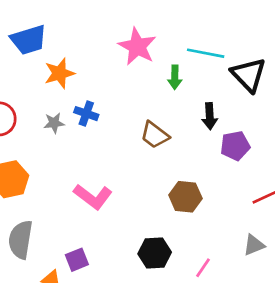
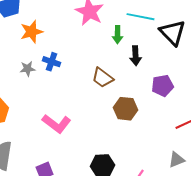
black arrow: (210, 116) -> (136, 56), moved
brown hexagon: (185, 197) -> (126, 109), moved

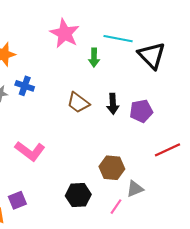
black arrow: (136, 56) -> (113, 104), moved
brown hexagon: (126, 109) -> (112, 168), moved
gray triangle: (177, 160) -> (135, 189), moved

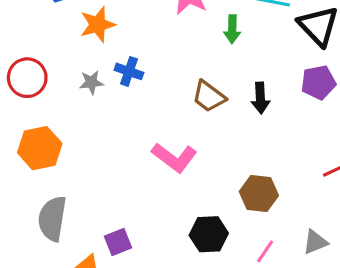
purple pentagon: (141, 111) -> (318, 82), moved
pink L-shape: (30, 151) -> (174, 157), moved
gray triangle: (135, 189) -> (315, 242), moved

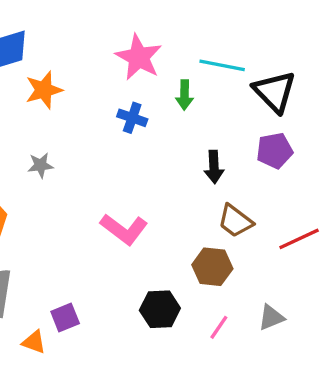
blue cross: (129, 71) -> (132, 118), moved
gray star: (91, 82) -> (41, 165), moved
brown trapezoid: (209, 96) -> (235, 221), moved

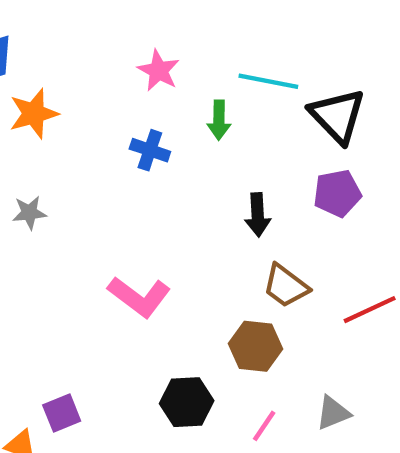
pink star: (139, 57) -> (159, 71), size x0.7

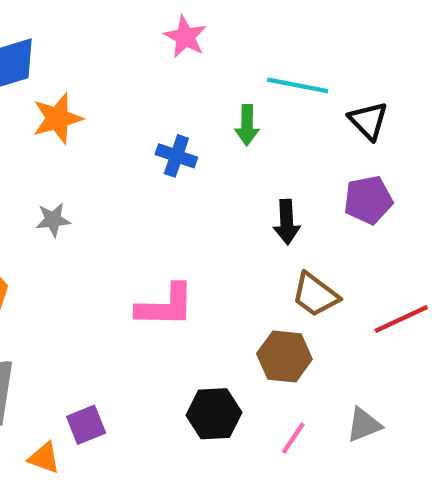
pink star: (159, 71) -> (185, 37), moved
black triangle: (337, 116) -> (368, 121), size x0.7
pink L-shape: (139, 297) -> (165, 306), turned -36

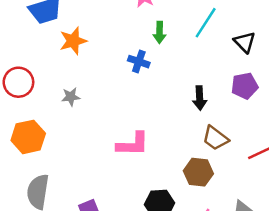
cyan line: (298, 85) -> (206, 23), turned -68
green arrow: (247, 125) -> (159, 32), moved

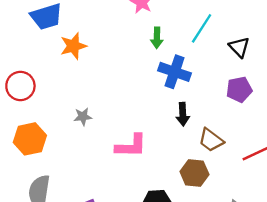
blue cross: (139, 62) -> (174, 72), moved, size x1.5
gray star: (71, 97) -> (83, 117), moved
black arrow: (200, 98) -> (183, 114), moved

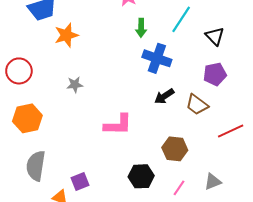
black arrow: (183, 114) -> (164, 96), turned 60
gray star: (83, 117) -> (75, 85), moved
brown trapezoid: (211, 140) -> (197, 105), moved

